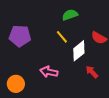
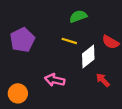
purple pentagon: (20, 36) -> (22, 40), turned -30
yellow line: (62, 37) -> (69, 41), turned -32

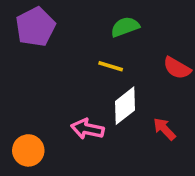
purple pentagon: (22, 40) -> (35, 27), moved
white diamond: (88, 57) -> (125, 106), moved

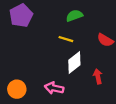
pink arrow: (87, 129) -> (54, 88), moved
red arrow: (164, 129) -> (98, 76), turned 32

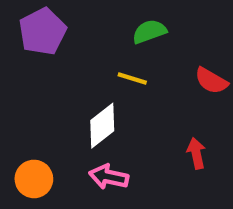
white diamond: (74, 62) -> (102, 126), moved

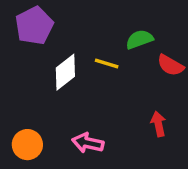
green semicircle: (149, 32) -> (139, 39), moved
white diamond: (102, 126) -> (65, 72), moved

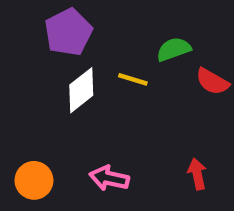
purple pentagon: (34, 26) -> (68, 32), moved
red arrow: (158, 124) -> (197, 174), moved

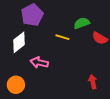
white diamond: (81, 90) -> (19, 42), moved
pink arrow: (109, 178) -> (39, 62), moved

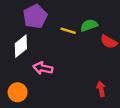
yellow line: (62, 37) -> (68, 31), moved

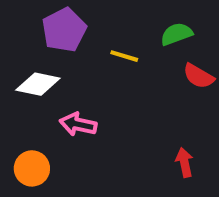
green semicircle: (89, 25) -> (176, 34), moved
white diamond: (21, 46) -> (38, 84), turned 50

